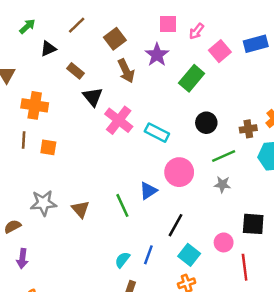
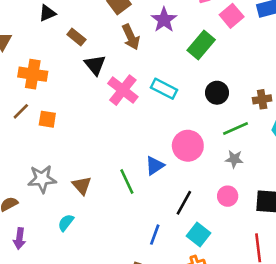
cyan rectangle: (157, 133) -> (164, 89), moved
brown line: (24, 140) -> (21, 111), turned 42
pink circle: (224, 242) -> (228, 196), moved
cyan semicircle: (122, 260) -> (66, 223), moved

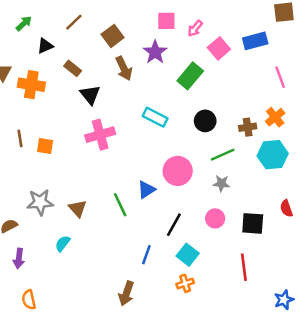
orange cross: (33, 74) -> (31, 85), moved
pink cross: (123, 90) -> (100, 135), moved, turned 36
brown line: (21, 111) -> (20, 138), turned -54

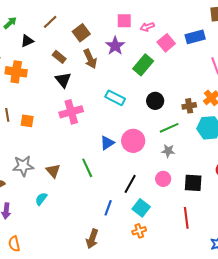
pink arrow: (195, 28) -> (147, 27), turned 32
brown rectangle: (73, 68) -> (59, 57), moved
blue triangle: (146, 190) -> (107, 143), moved

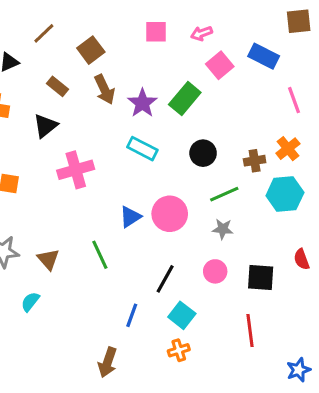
pink arrow: (147, 27) -> (202, 33), moved
blue rectangle: (195, 37) -> (264, 56), turned 42
purple star: (115, 46) -> (142, 103), moved
black triangle: (63, 80) -> (45, 126), moved, turned 30

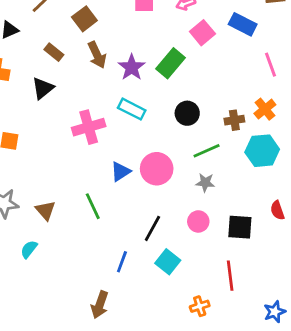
pink cross: (76, 170) -> (89, 127), moved
orange cross: (179, 350) -> (200, 306), moved

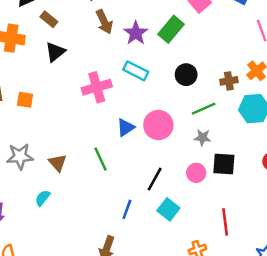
brown rectangle: (54, 52) -> (49, 19), moved
black square: (240, 227) -> (224, 164), moved

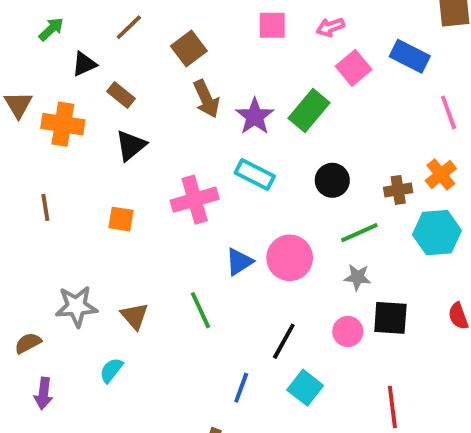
orange square: (25, 100) -> (121, 219), moved

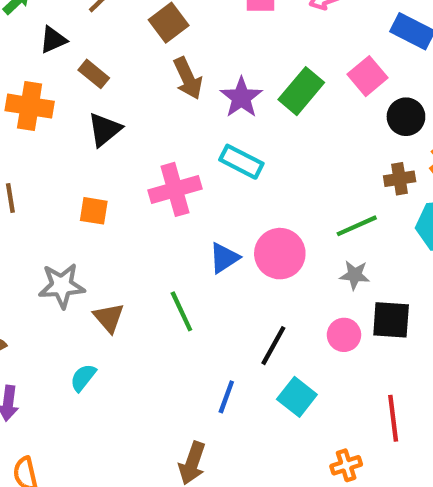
pink square: (354, 68) -> (367, 76), moved
black circle: (332, 180) -> (406, 117), moved
gray star: (76, 306) -> (62, 286), moved

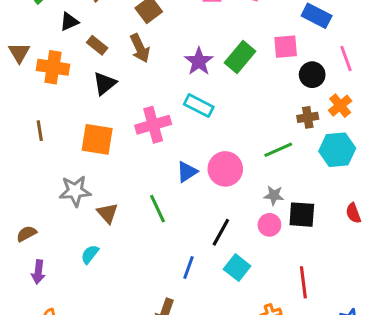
pink square: (367, 76) -> (286, 47), turned 35
brown arrow: (188, 78) -> (140, 48), moved
orange square: (94, 211) -> (97, 139), size x1.6
gray star: (355, 275) -> (274, 195), moved

